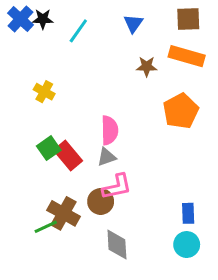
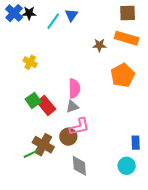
blue triangle: (133, 23) -> (71, 15), moved
blue rectangle: (188, 213) -> (136, 143), moved

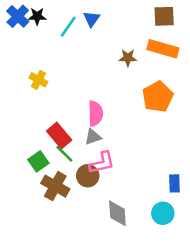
green square: (33, 100) -> (38, 161), moved
green line: (31, 154) -> (64, 154), moved, turned 70
gray diamond: (79, 166) -> (117, 213), moved

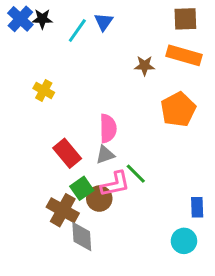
green line: (64, 154) -> (136, 174), moved
green square: (38, 161) -> (82, 188), moved
gray diamond: (117, 213) -> (82, 236), moved

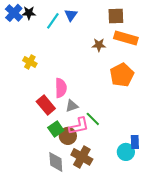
brown square: (185, 19) -> (116, 16), moved
pink semicircle: (108, 128) -> (61, 88), moved
brown cross: (63, 210) -> (82, 157), moved
cyan circle: (184, 241) -> (126, 152), moved

